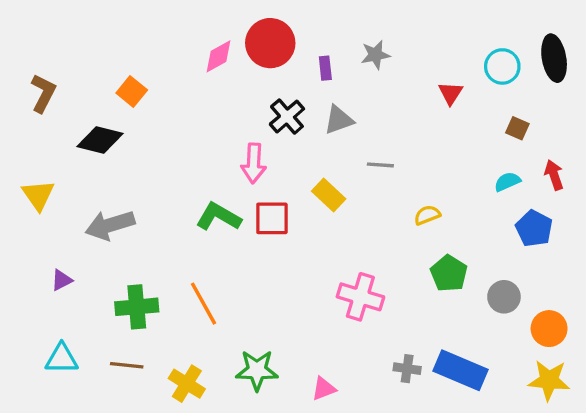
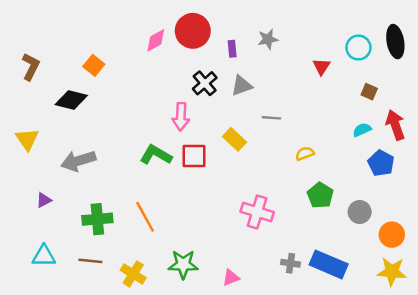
red arrow: (554, 175) -> (395, 125), size x1.4

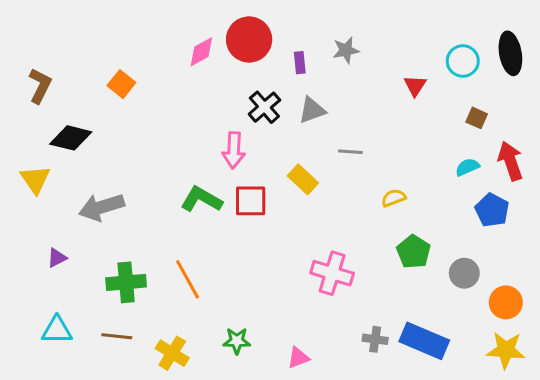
black diamond: (71, 100) -> (71, 138), moved
green star: (183, 264) -> (237, 341), size x0.7

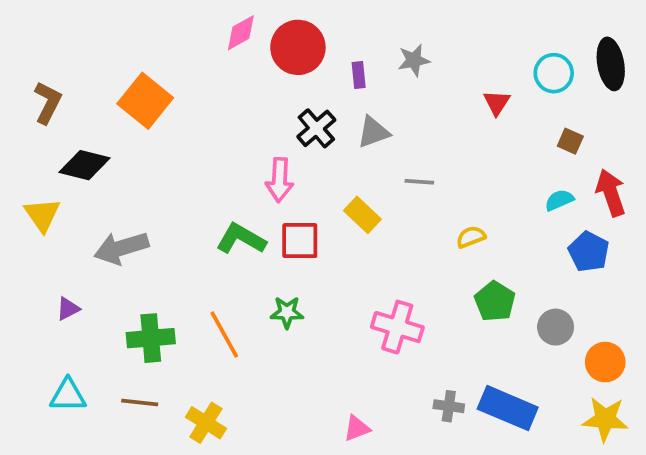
pink diamond: (201, 52) -> (241, 33), moved
orange square: (121, 84) -> (145, 101), size x1.6
green star: (237, 341) -> (287, 312), moved

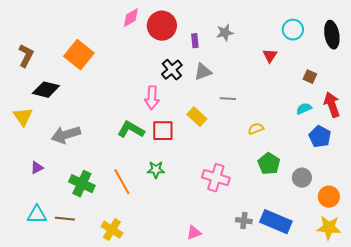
cyan circle: (554, 73) -> (293, 30), moved
green cross: (151, 338) -> (82, 184), turned 30
brown line: (140, 403) -> (65, 219), moved

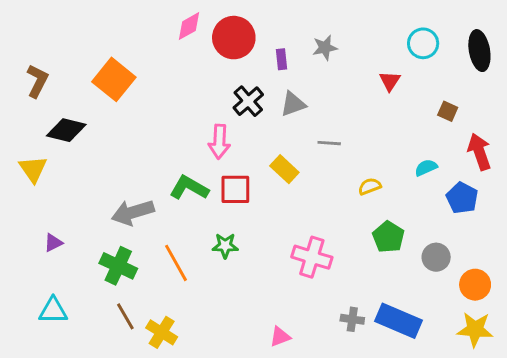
cyan semicircle: (304, 109) -> (426, 168), moved
gray arrow: (66, 135) -> (133, 212), moved
brown line: (65, 219) -> (125, 316), moved, turned 54

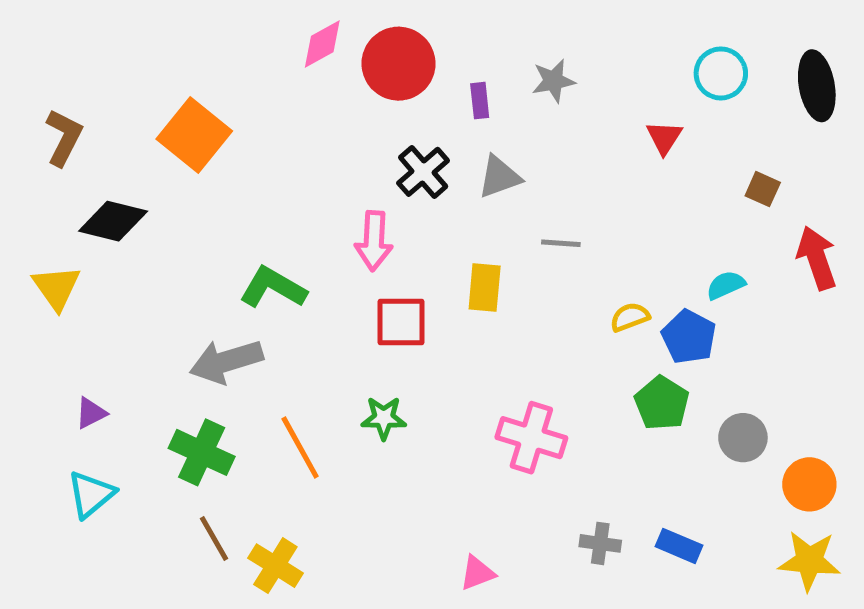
yellow rectangle: (284, 169) -> (485, 288), turned 52
green L-shape: (189, 188) -> (273, 288), moved
blue pentagon: (462, 198) -> (689, 337), moved
cyan triangle: (53, 311) -> (91, 494), moved, turned -40
blue rectangle: (399, 321) -> (679, 546), size x0.6

